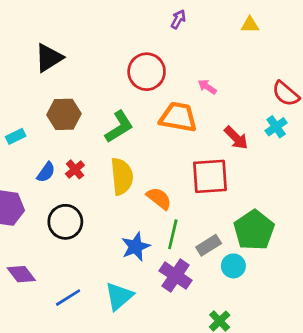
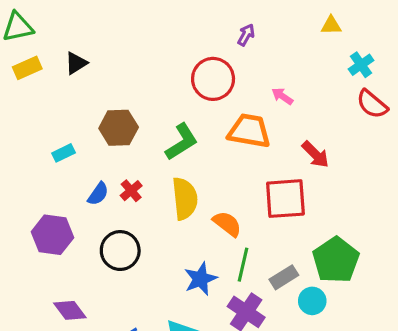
purple arrow: (178, 19) -> (246, 35), moved
black triangle: (49, 58) -> (76, 63), moved, size x0.7
cyan cross: (276, 127) -> (361, 65), moved

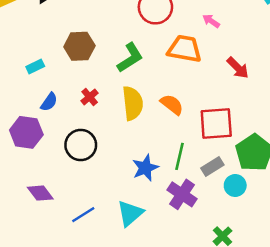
blue semicircle: (98, 194) -> (49, 102), moved
red square: (285, 199) -> (216, 123), moved
orange semicircle: (227, 224) -> (172, 105), moved

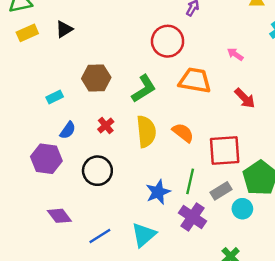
pink arrow: (211, 21) -> (235, 54), moved

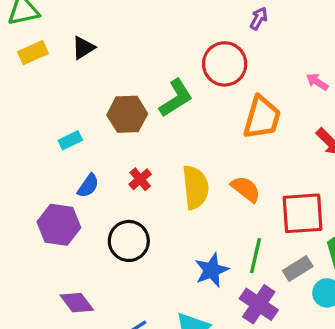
orange trapezoid: (195, 80) -> (262, 118), turned 96
green L-shape: (144, 89) -> (176, 98), moved

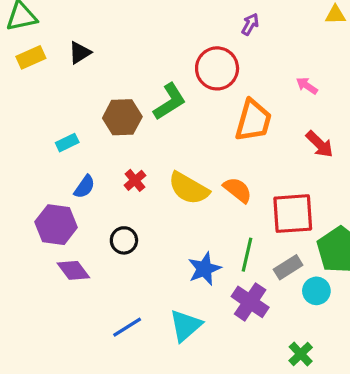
yellow semicircle: (195, 187) -> (189, 188), turned 126
black circle: (129, 241) -> (124, 240), size x0.7
purple diamond: (77, 303) -> (73, 270), moved

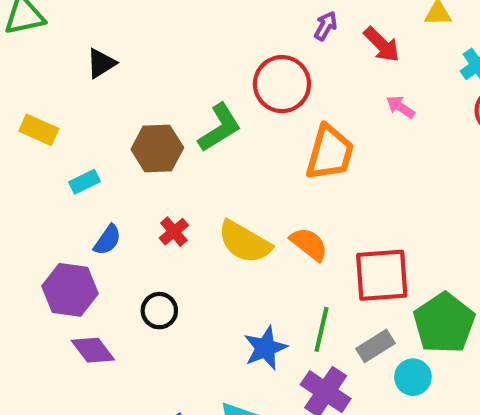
yellow rectangle: (31, 57) -> (39, 130), moved, turned 48
red arrow: (320, 144) -> (382, 45), moved

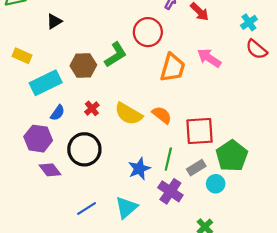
pink arrow: (400, 107) -> (209, 58), moved, size x1.6
cyan rectangle: (85, 182) -> (46, 83), size x2.0
black circle: (159, 311) -> (84, 149), size x1.8

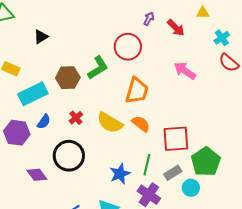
orange trapezoid: (173, 68) -> (137, 91), moved
purple hexagon: (38, 139) -> (17, 133), moved

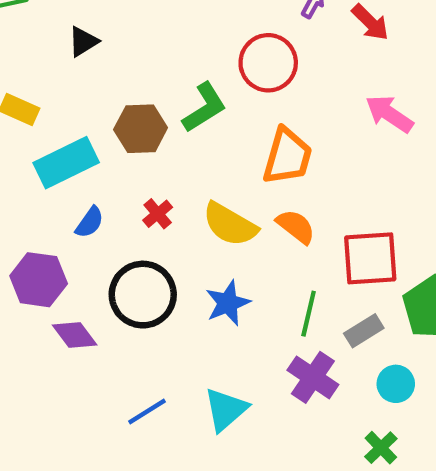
purple hexagon: (17, 133) -> (39, 280), moved
blue star: (120, 174) -> (228, 303), moved
cyan circle: (191, 188) -> (396, 384), moved

